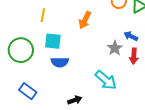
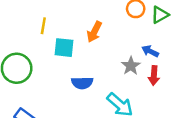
cyan square: (53, 41) -> (64, 48), moved
blue semicircle: (60, 62) -> (82, 83), moved

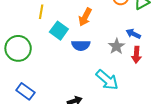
cyan square: (64, 48) -> (59, 31), turned 30
blue semicircle: (82, 83) -> (81, 45), moved

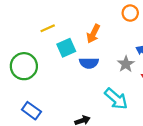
yellow line: (41, 12) -> (48, 28), turned 56
cyan square: (59, 31) -> (66, 48), turned 30

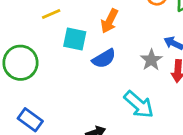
cyan square: (66, 48) -> (75, 39), turned 36
blue semicircle: (89, 63) -> (104, 59), turned -30

